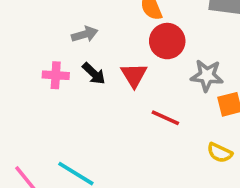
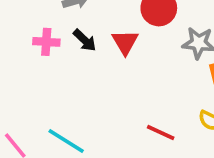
red line: (165, 118) -> (161, 133), moved

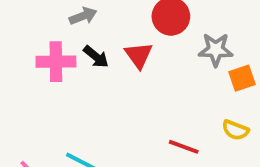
pink cross: (46, 42) -> (56, 62), size x1.4

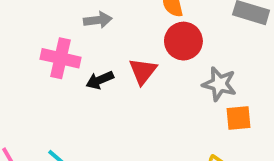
black arrow: (96, 57) -> (100, 80), moved, turned 104

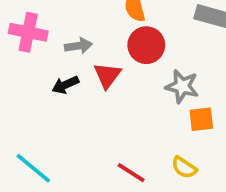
gray arrow: (98, 20) -> (78, 46), moved
pink cross: (60, 58) -> (28, 32), moved

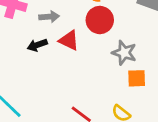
red triangle: (107, 75) -> (69, 40), turned -45

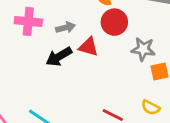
black arrow: (37, 45) -> (59, 57), size x1.4

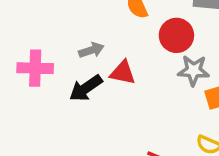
pink cross: (28, 21) -> (35, 68), moved
red circle: (114, 22) -> (176, 35), moved

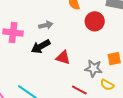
gray star: (194, 70) -> (94, 68), moved
red triangle: (123, 73) -> (63, 58), moved

